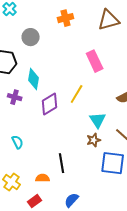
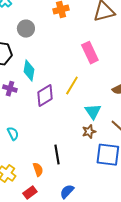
orange semicircle: (43, 178) -> (38, 170), turned 72

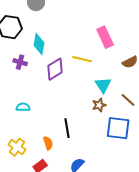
pink rectangle: (90, 53) -> (105, 37), moved
yellow line: (72, 86) -> (82, 59), turned 72
cyan semicircle: (13, 134) -> (23, 107), turned -64

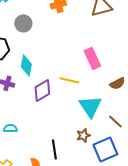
cyan triangle: (103, 85) -> (90, 106), size x1.4
brown star: (99, 105) -> (83, 135), moved
blue square: (118, 128) -> (105, 149), turned -30

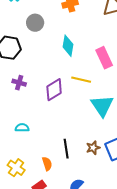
cyan diamond: (26, 65) -> (68, 46), moved
brown star: (83, 135) -> (93, 148), moved

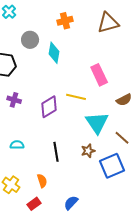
cyan diamond: (68, 46) -> (54, 53), moved
brown star: (93, 148) -> (88, 151), moved
black line: (66, 149) -> (56, 152), moved

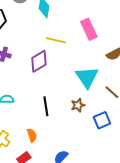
yellow line: (76, 97) -> (56, 40), moved
blue square: (112, 166) -> (102, 120), size x0.7

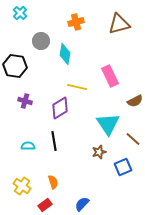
black line: (46, 106) -> (54, 141), moved

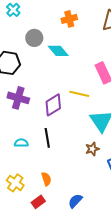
cyan diamond: (65, 54) -> (58, 51), turned -50
yellow line: (77, 87) -> (79, 94), moved
purple cross: (25, 101) -> (18, 98), size x1.5

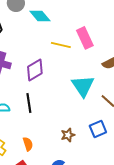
yellow line: (79, 94) -> (61, 45), moved
brown star: (92, 149) -> (68, 135), moved

